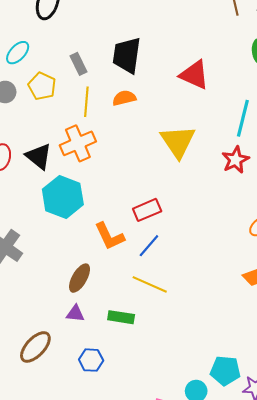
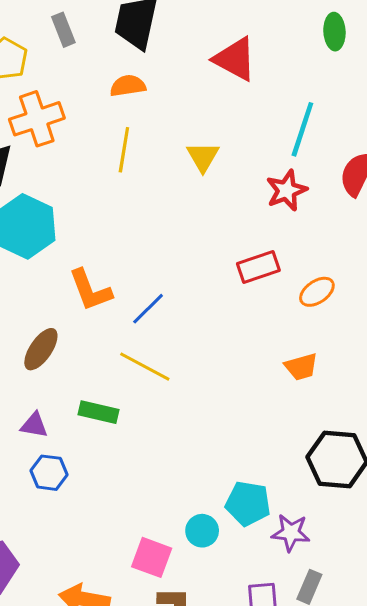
yellow line: (86, 102) -> (124, 150), moved
yellow triangle: (178, 142) -> (203, 157), size x0.6
orange cross: (78, 143) -> (37, 119), moved
red rectangle: (147, 210) -> (258, 267), moved
purple triangle: (75, 314) -> (34, 425), moved

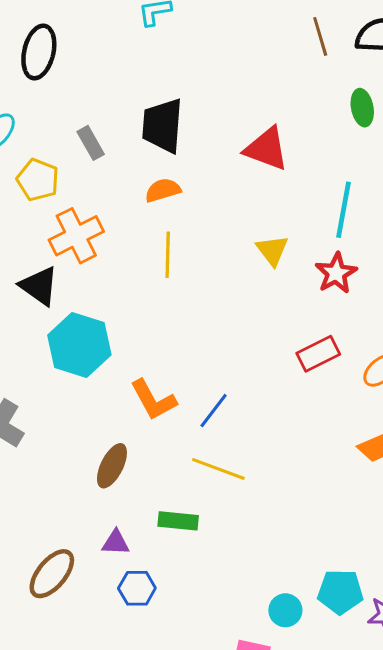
yellow triangle: (203, 157) -> (272, 250), moved
cyan circle: (202, 531) -> (285, 610), moved

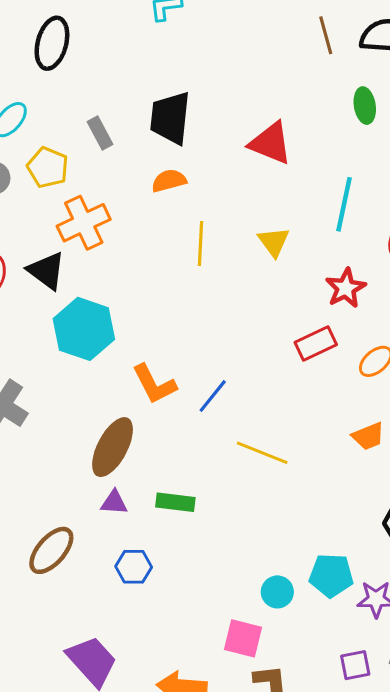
yellow line: (168, 255) -> (200, 243), moved
red star: (336, 273) -> (346, 288), moved
brown ellipse: (112, 466) -> (113, 447), size x1.4
yellow line: (218, 469) -> (262, 453), moved
purple triangle: (116, 543) -> (114, 502), moved

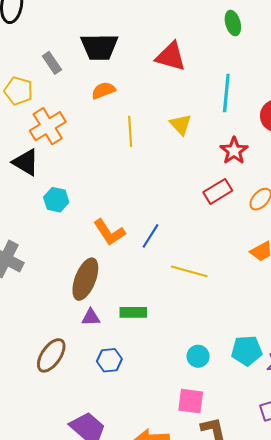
black trapezoid: (170, 118) -> (99, 47), turned -90
cyan hexagon: (84, 329) -> (56, 200), size x0.6
cyan circle: (277, 592) -> (198, 356), moved

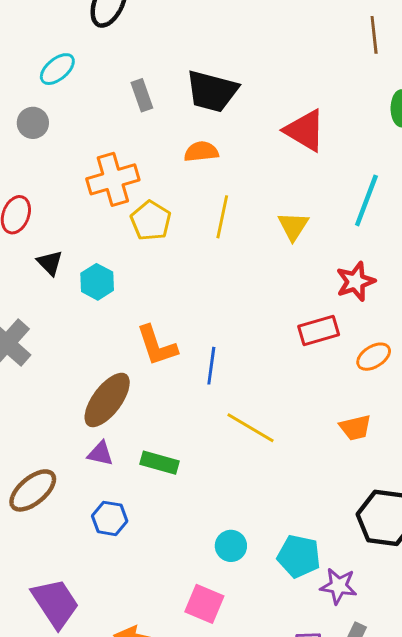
yellow pentagon: (18, 91) -> (151, 221), moved
black triangle: (26, 162) -> (50, 263), moved, size x0.7
blue line: (151, 236) -> (211, 366), turned -40

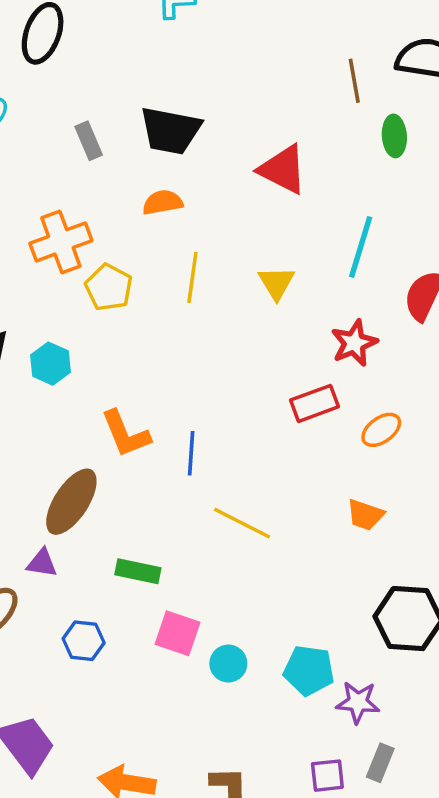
brown line: (374, 35) -> (354, 81), moved
orange trapezoid: (355, 428) -> (365, 515), turned 36
purple triangle: (100, 454) -> (42, 563), moved
pink square: (204, 604) -> (177, 633), moved

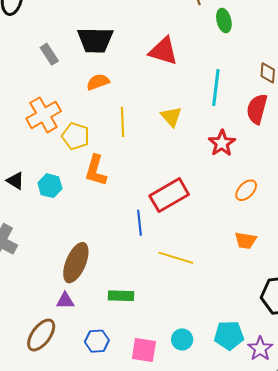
red rectangle: (314, 403) -> (169, 195), moved, size x1.4
orange L-shape: (126, 434) -> (96, 171), moved, turned 48
pink square: (177, 633) -> (144, 350), moved
purple star: (358, 702) -> (260, 349), turned -30

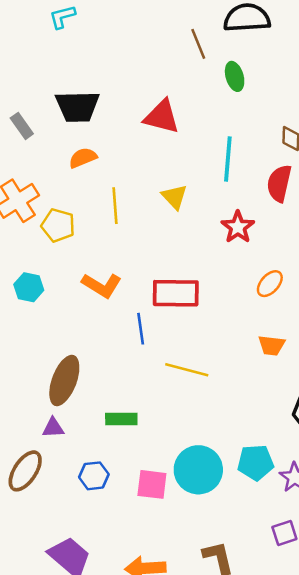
orange L-shape: (96, 171) -> (102, 285), moved, turned -72
red rectangle: (169, 195) -> (176, 293), turned 33
cyan circle: (182, 339) -> (198, 470), size x1.8

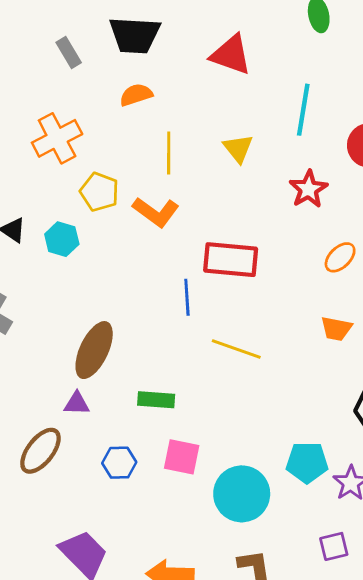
yellow pentagon: (58, 225) -> (99, 192), moved
orange L-shape: (102, 285) -> (156, 212), moved
cyan circle: (198, 470) -> (242, 494), moved
pink square: (152, 484) -> (182, 457), moved

